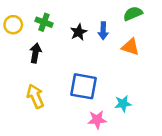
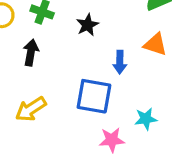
blue arrow: (103, 31) -> (120, 62), moved
yellow arrow: (35, 96) -> (31, 109), turned -100

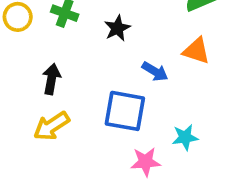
black arrow: (31, 52) -> (51, 79), moved
blue arrow: (120, 62) -> (155, 71), turned -60

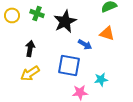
black star: (117, 28) -> (65, 21), size x1.6

